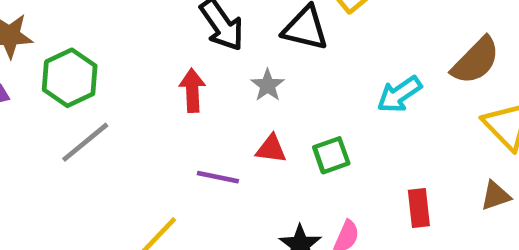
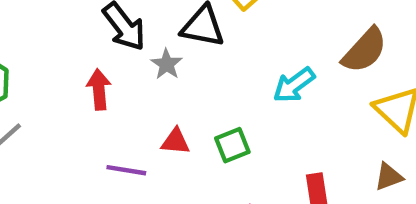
gray star: (268, 85) -> (167, 64), moved

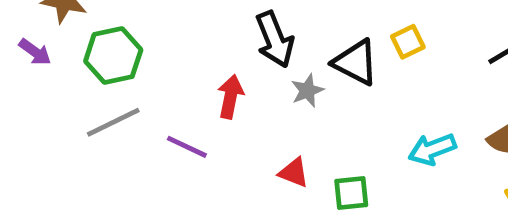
purple line: (126, 170) -> (187, 147), moved

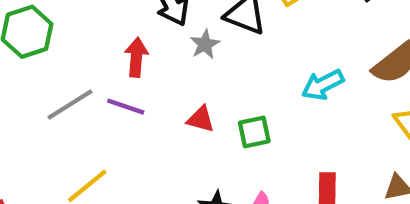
gray line: (113, 122) -> (70, 104), moved
purple line: (187, 147) -> (126, 107), moved

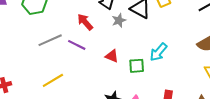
red arrow: (136, 57) -> (85, 22), turned -54
cyan arrow: (323, 85) -> (158, 52), moved, turned -30

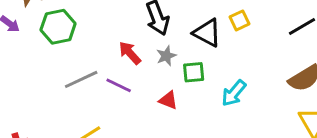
gray star: (119, 20) -> (166, 56), moved
green square: (137, 66) -> (194, 72), moved

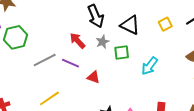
yellow square: (239, 20) -> (165, 24), moved
green hexagon: (58, 27) -> (16, 37), moved
red triangle: (168, 100) -> (93, 77), moved

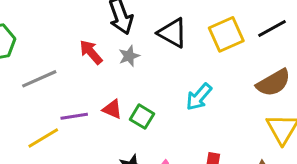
yellow square: (165, 24) -> (226, 34), size x1.6
green square: (122, 52) -> (142, 117), moved, turned 35
purple line: (71, 63) -> (74, 116), moved, turned -36

